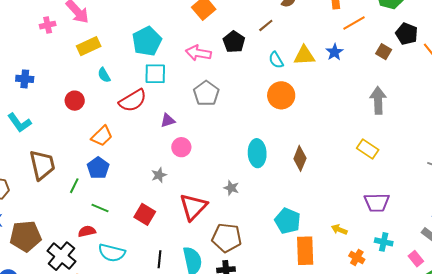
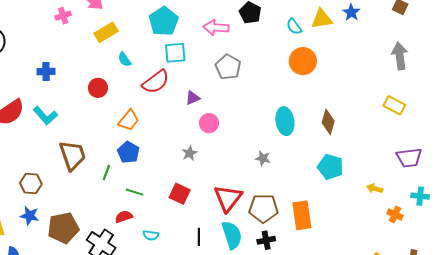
red triangle: (193, 207) -> (228, 198), moved
cyan pentagon: (288, 221) -> (330, 167), moved
orange rectangle: (305, 251) -> (302, 215), moved
cyan semicircle: (112, 253) -> (151, 235), size x0.6

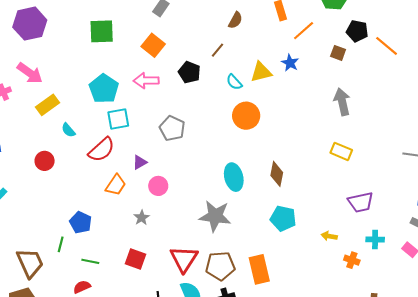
pink arrow: (216, 28) -> (146, 81), moved
orange trapezoid: (129, 120) -> (116, 185), moved
brown trapezoid: (72, 155) -> (30, 263), moved
gray star: (263, 158) -> (215, 216), size x2.0

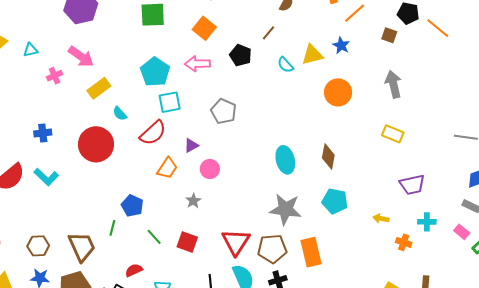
orange circle: (246, 116) -> (338, 92), moved
red circle: (45, 161) -> (96, 144), size x1.8
gray star: (215, 216) -> (286, 209), moved
green line: (90, 261) -> (154, 237), moved, turned 36

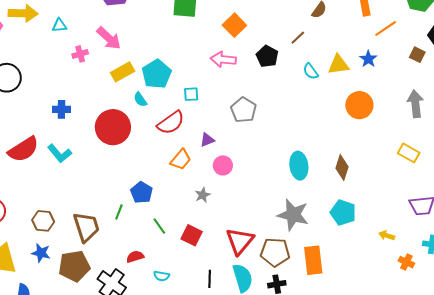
cyan pentagon: (155, 72) -> (157, 74), moved
cyan square: (170, 102) -> (191, 94), size x0.7

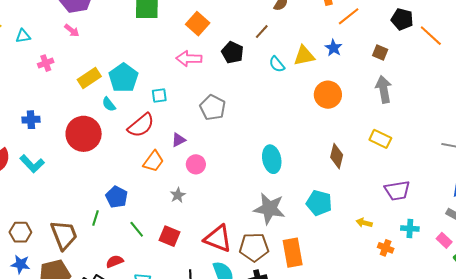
pink arrow: (109, 38) -> (72, 30), moved, size x0.6
brown square: (417, 55) -> (380, 53), moved
brown diamond: (342, 168) -> (337, 156), moved
red triangle: (240, 241) -> (218, 239), turned -44

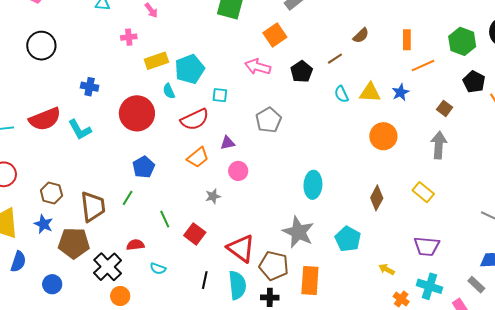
pink cross: (46, 63) -> (129, 37), moved
blue pentagon: (117, 197) -> (144, 167), moved
cyan cross: (410, 228) -> (430, 286), size x1.4

